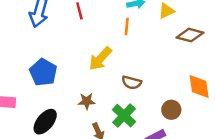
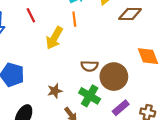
yellow arrow: (100, 59) -> (54, 38), moved
brown circle: (171, 110) -> (114, 77), moved, size x1.6

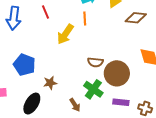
brown star: (55, 91) -> (50, 83), moved
purple rectangle: (121, 108) -> (121, 102), turned 42

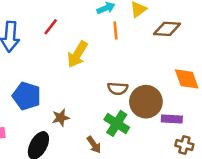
red line: (46, 12) -> (51, 27), turned 64
orange line: (85, 19) -> (116, 31), moved
purple rectangle: (121, 102) -> (172, 119), moved

